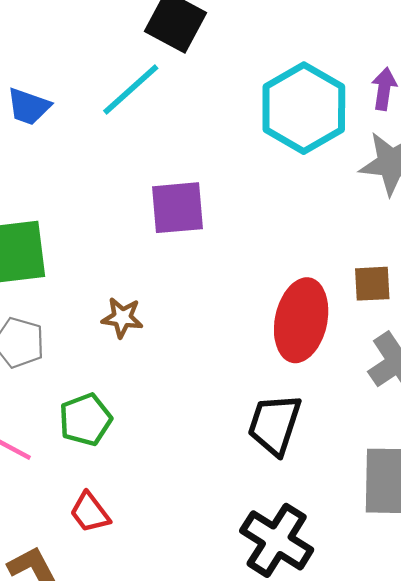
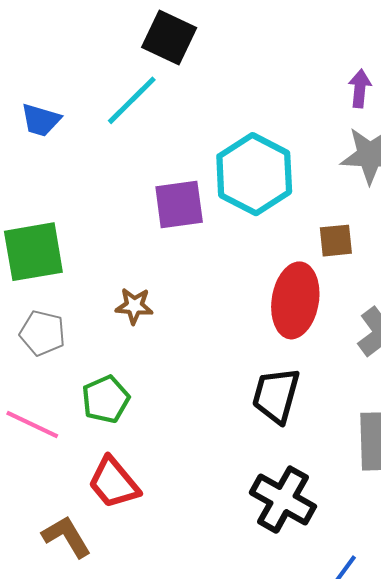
cyan hexagon: (304, 108) -> (254, 174), moved
brown square: (372, 284) -> (336, 241), moved
red trapezoid: (90, 512) -> (114, 483), size x1.4

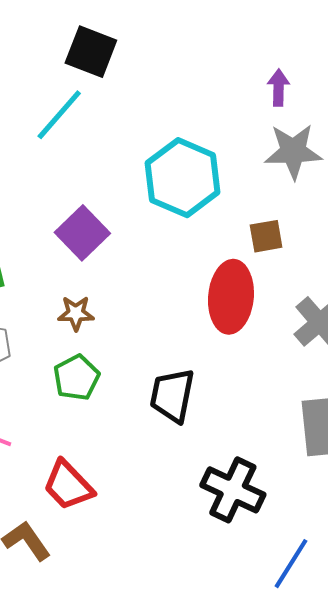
purple square: (179, 205) -> (82, 233), moved, turned -32
black trapezoid: (276, 395) -> (172, 395), moved
green pentagon: (106, 399) -> (76, 378), moved

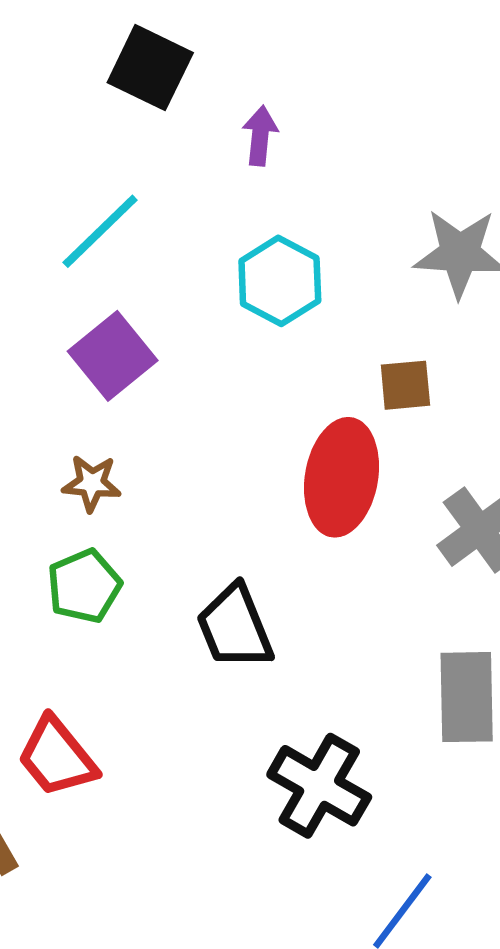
purple arrow: (279, 88) -> (260, 136), moved
cyan line: (59, 115) -> (100, 231), moved
cyan hexagon: (183, 178) -> (280, 281), size x0.7
black trapezoid: (172, 395) -> (235, 627), turned -38

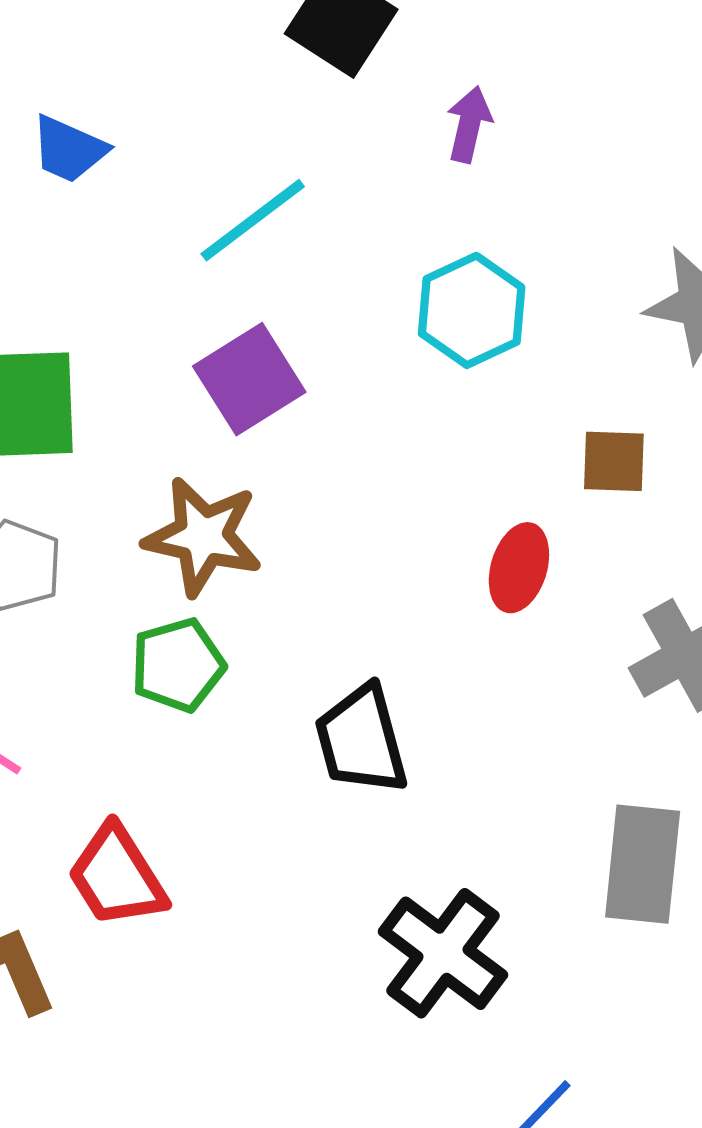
red ellipse: (342, 477) -> (519, 568), size x0.6
brown star: (92, 483) -> (203, 536), size x1.6

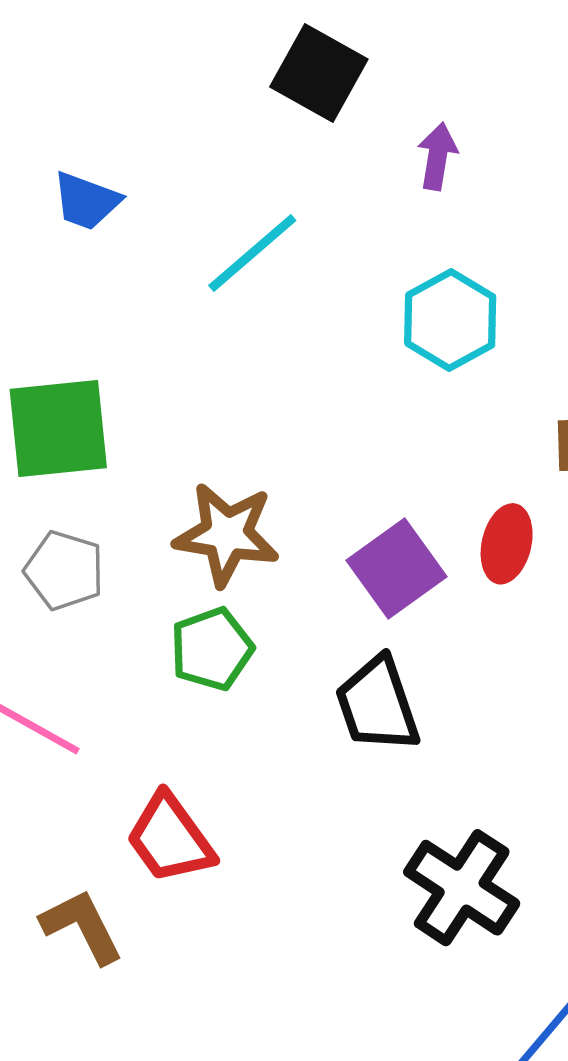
purple square: (249, 379) -> (397, 568), moved

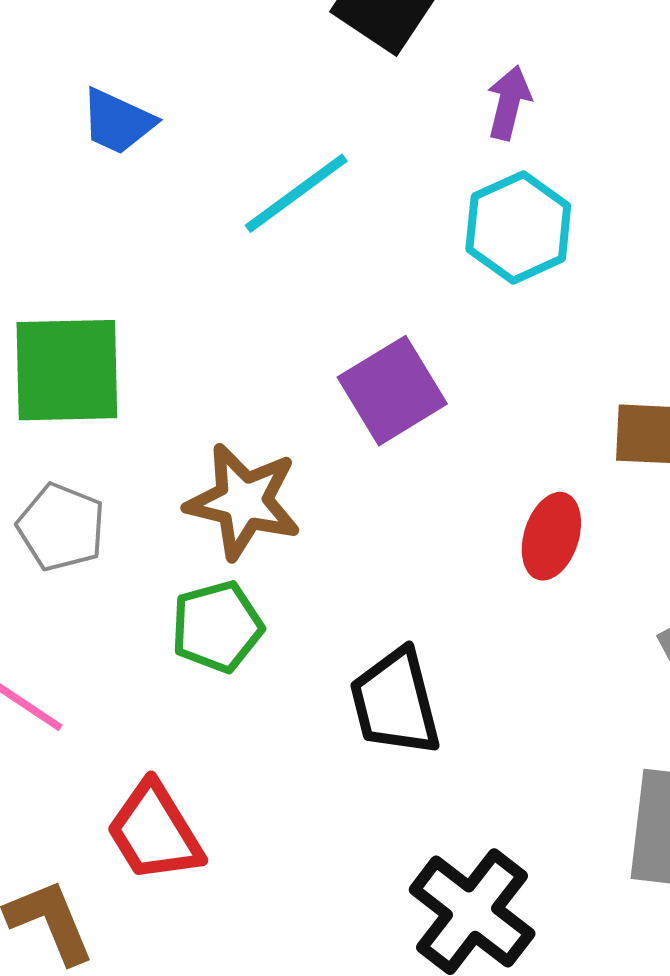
cyan hexagon: (450, 320) -> (518, 227), moved
purple square: (397, 568) -> (392, 391), moved

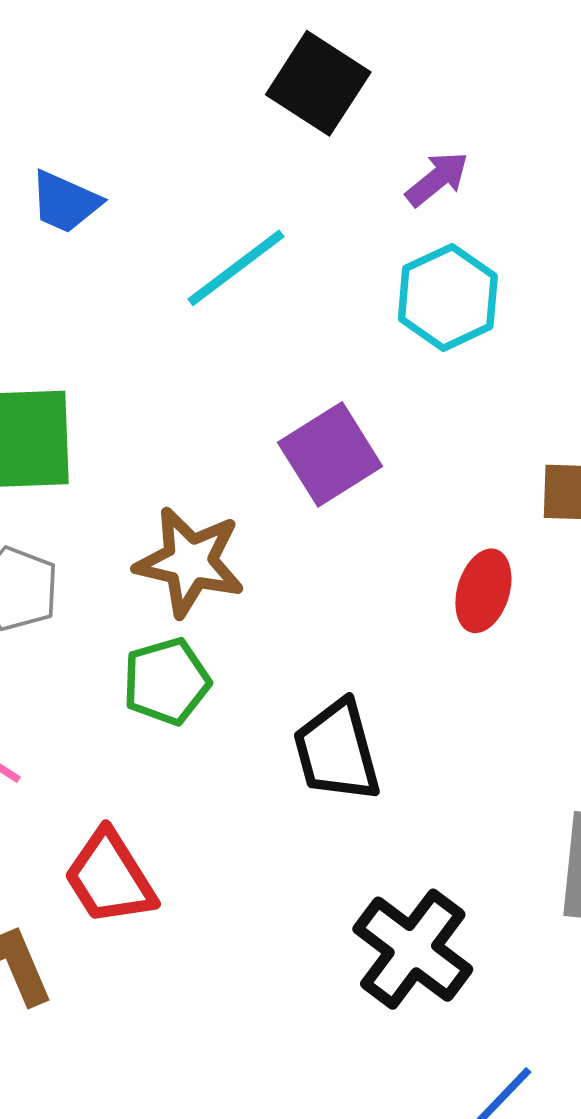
purple arrow: (509, 103) -> (437, 179), turned 38

